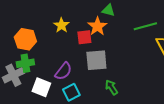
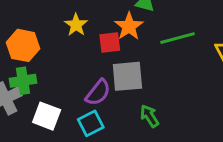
green line: (145, 26) -> (177, 38), moved
purple semicircle: (63, 71) -> (98, 93), moved

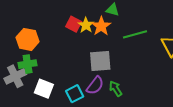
yellow star: (76, 25) -> (86, 25), moved
red square: (110, 42) -> (74, 24), moved, turned 35
purple semicircle: (98, 93) -> (95, 86), moved

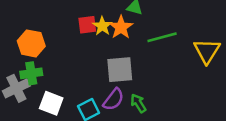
red square: (74, 24) -> (87, 25), turned -35

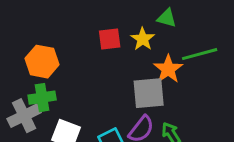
yellow star: (102, 26) -> (143, 39), moved
orange star: (121, 27) -> (168, 69), moved

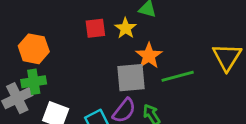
green line: (200, 54) -> (178, 76), moved

